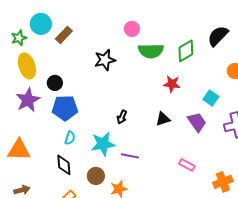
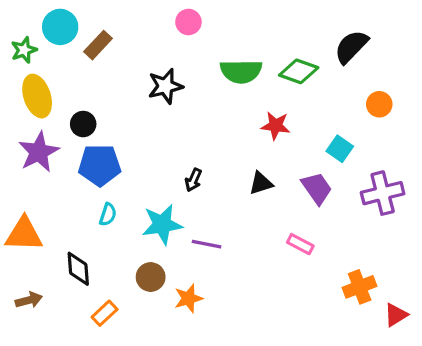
pink circle: (132, 29) -> (188, 22), moved
green diamond: (186, 51) -> (299, 71), turned 50
black diamond: (64, 165) -> (78, 269), moved
pink rectangle: (187, 165) -> (300, 244), moved

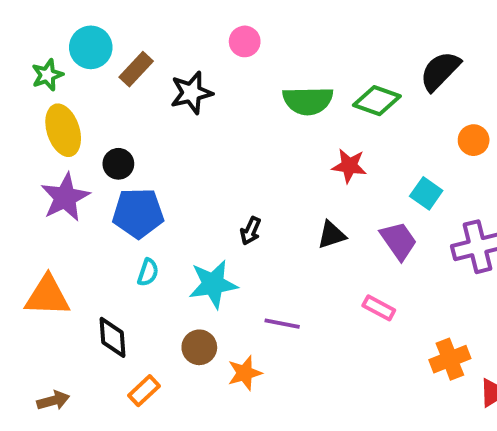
black star: (165, 86) -> (191, 93), moved
purple line: (207, 244) -> (282, 324), moved
brown arrow: (29, 300) -> (53, 401), moved

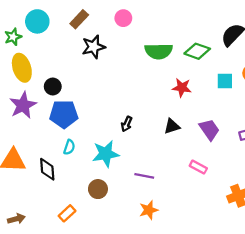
brown rectangle: (136, 69) -> (79, 19), moved
cyan square: (426, 193) -> (225, 81), moved, turned -35
black diamond: (112, 337) -> (47, 169), moved
orange star: (245, 373) -> (149, 210), moved

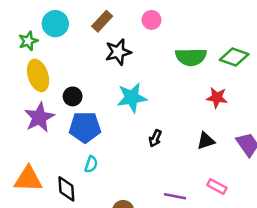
cyan star: (106, 154) -> (132, 98), moved
pink rectangle: (198, 167) -> (217, 186), moved

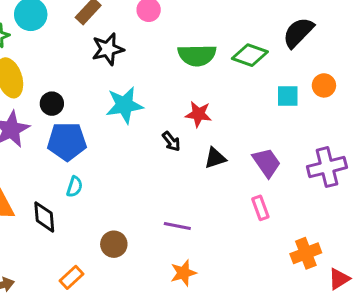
red star: (217, 98) -> (198, 114), moved
black arrow: (155, 138) -> (171, 141), moved, turned -63
pink rectangle: (217, 186) -> (260, 208), moved, turned 42

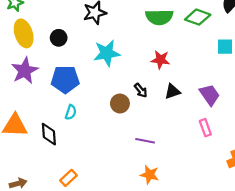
black circle: (52, 104) -> (59, 38), moved
black arrow: (171, 141) -> (141, 90), moved
brown circle: (114, 244) -> (120, 103), moved
orange star: (183, 273) -> (149, 175), turned 30

